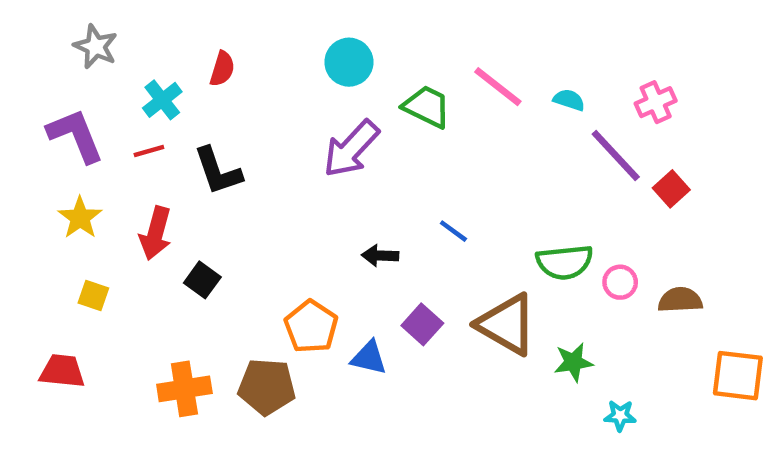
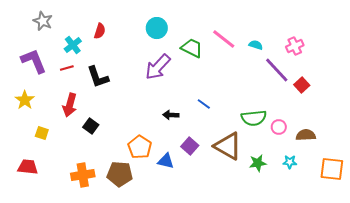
yellow star: (80, 218) -> (25, 100), moved
cyan star: (620, 416) -> (290, 162), moved

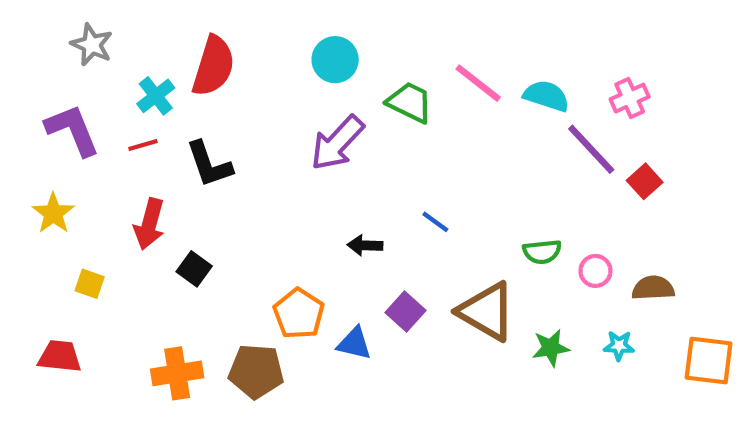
red semicircle: (100, 31) -> (213, 66), size x1.8
cyan semicircle: (256, 45) -> (546, 96), size x1.5
green semicircle: (254, 118) -> (542, 252), size x0.7

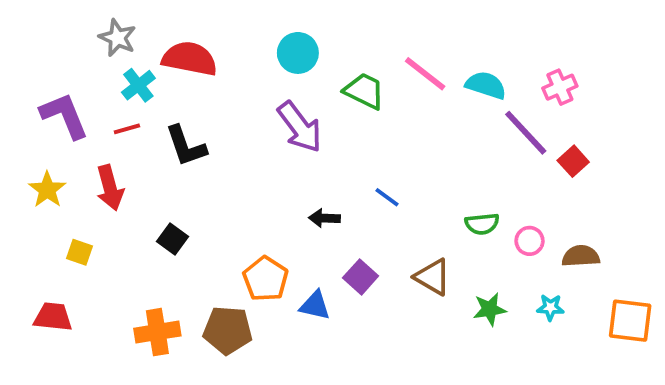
gray star: (92, 45) -> (117, 38), moved
red semicircle: (213, 66) -> (190, 59), turned -96
purple arrow: (337, 143) -> (300, 127), turned -80
red arrow: (149, 224) -> (110, 188), moved, turned -30
brown triangle: (487, 311) -> (433, 277), size x0.7

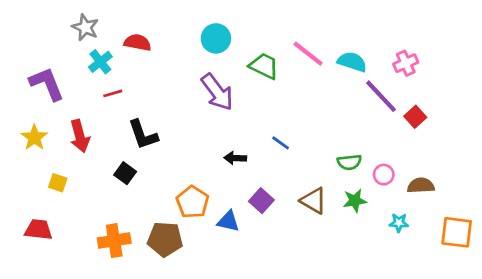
red semicircle: (190, 59) -> (138, 43), size x0.7
red line: (127, 129) -> (113, 93), moved
black L-shape: (186, 146) -> (143, 135), moved
green star: (490, 309) -> (355, 201), moved

